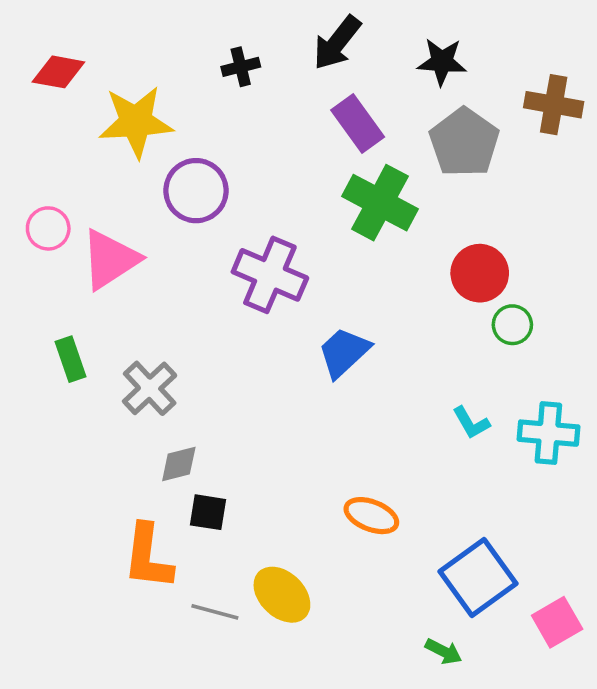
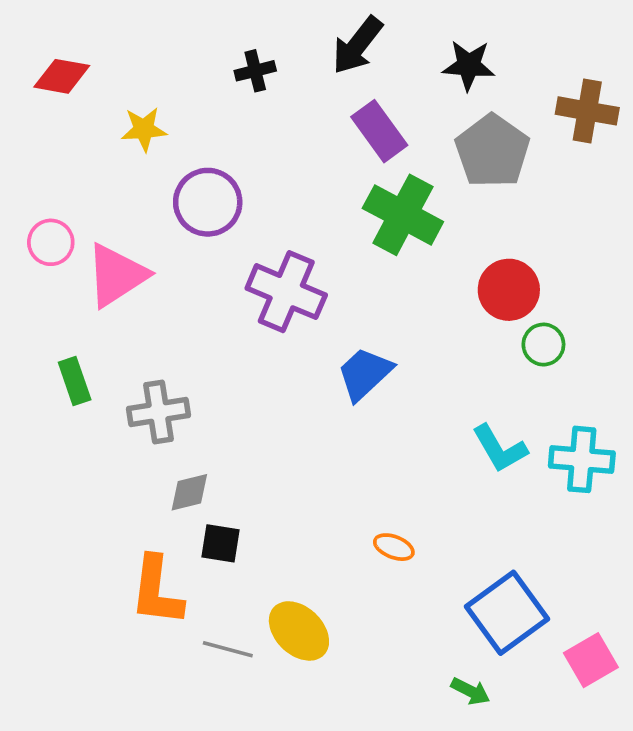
yellow star: (136, 122) -> (144, 129), size x0.6
gray cross: (150, 388) -> (158, 412), turned 34
cyan L-shape: (471, 423) -> (500, 449), size x1.4
orange ellipse: (371, 516) -> (394, 547), size x0.7

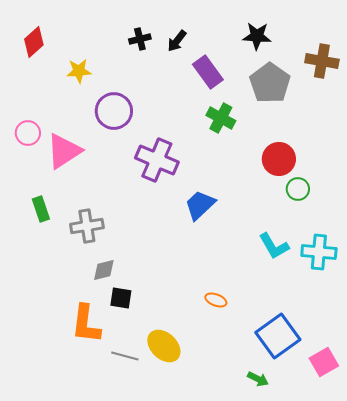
black arrow: (357, 45) -> (177, 41), moved, size x0.7
red diamond: (62, 76) -> (34, 42), turned -52
green cross: (403, 215) -> (221, 118), size x0.7

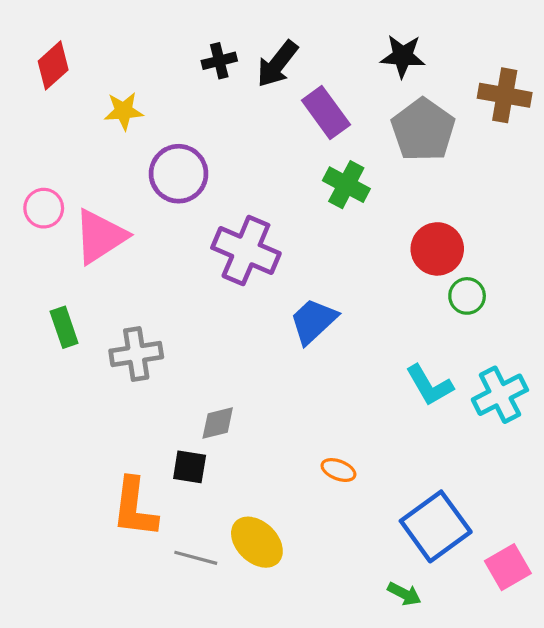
black arrow: (177, 41) -> (277, 64), size x1.4
cyan cross: (319, 252) -> (500, 395), turned -32
gray diamond: (104, 270) -> (218, 423), moved

